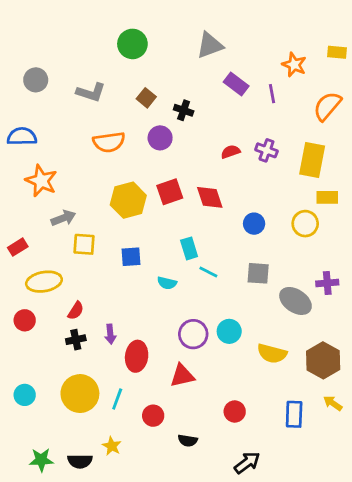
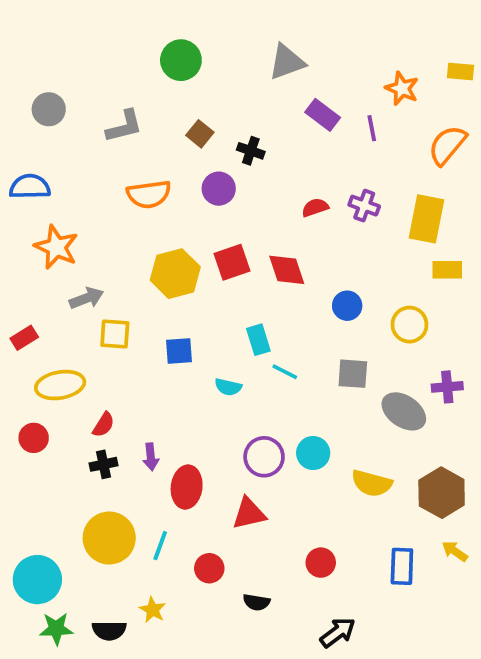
gray L-shape: (91, 92) -> (124, 126), turned -32
yellow circle: (305, 224) -> (409, 325), moved
cyan circle: (25, 395) -> (37, 580), moved, size x1.6

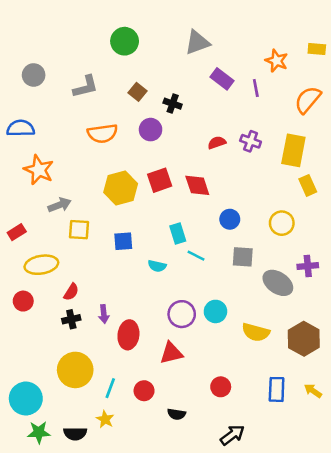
yellow rectangle: (447, 270) -> (308, 185), turned 66
blue circle: (347, 306) -> (230, 219), moved
cyan line: (160, 546) -> (110, 388), moved
yellow arrow: (455, 551) -> (313, 391), moved

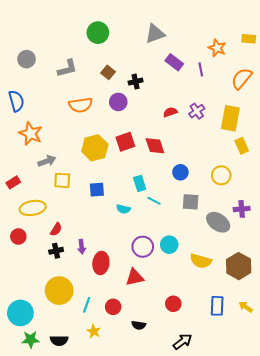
black cross: (173, 104) -> (136, 82), turned -32
blue semicircle: (21, 128) -> (16, 101), turned 75
purple cross: (251, 141) -> (197, 111), turned 35
yellow star: (105, 419) -> (94, 331), moved

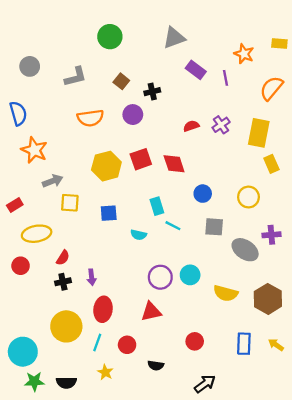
red ellipse: (101, 263) -> (103, 309), moved

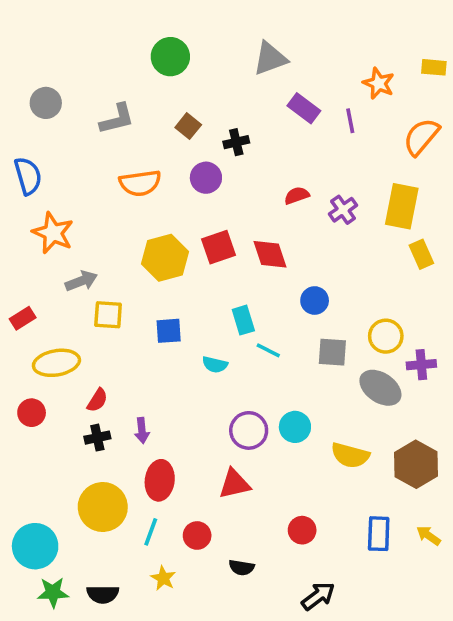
purple cross: (221, 125) -> (343, 210), moved
yellow circle: (248, 197) -> (386, 336), moved

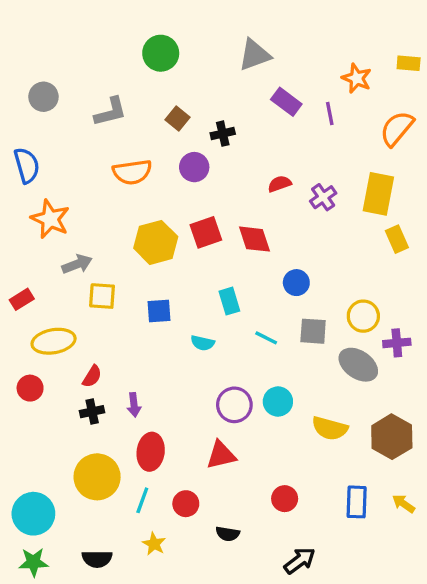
cyan line: (268, 350) -> (266, 338), moved
green star: (53, 592) -> (33, 562), moved

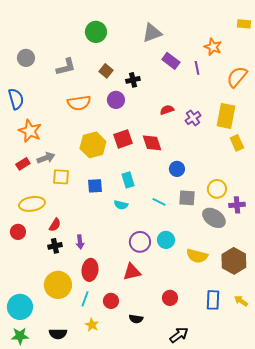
yellow rectangle: (409, 63) -> (244, 24), moved
red rectangle: (22, 299) -> (23, 164), moved
cyan rectangle: (229, 301) -> (128, 180), moved

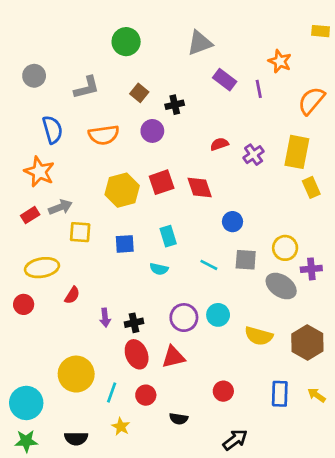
blue semicircle: (16, 99) -> (52, 130), moved
black cross: (55, 246) -> (134, 323), moved
red ellipse: (90, 270) -> (137, 354), moved, turned -30

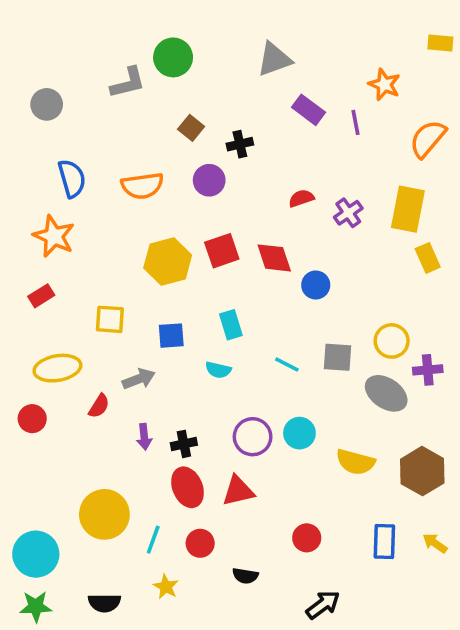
gray L-shape: (87, 88) -> (128, 83), moved
gray arrow: (60, 207) -> (139, 379), moved
blue circle: (233, 222) -> (316, 285), moved

